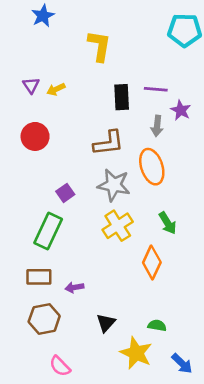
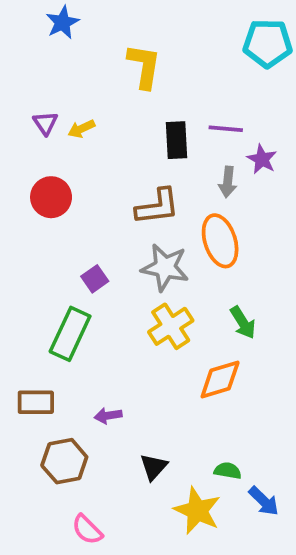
orange diamond: (152, 262) -> (220, 379), turned 48
brown rectangle: (39, 277) -> (36, 402), moved
blue arrow: (182, 364) -> (264, 501), moved

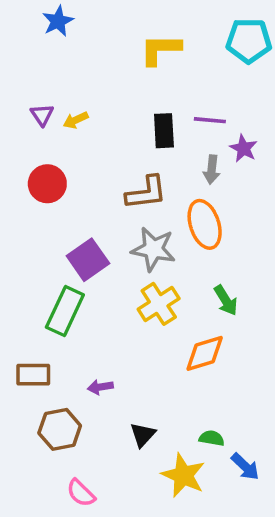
yellow L-shape: (144, 66) -> (160, 49), moved, turned -99
purple square: (95, 279) -> (88, 260), size x1.6

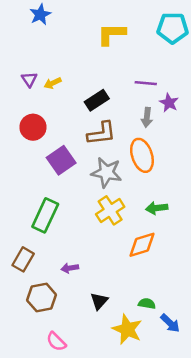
black rectangle: (164, 131) -> (97, 100), moved, turned 60
purple square: (88, 260) -> (61, 160), moved
green arrow: (226, 300) -> (157, 208), turned 115
brown rectangle: (33, 375) -> (23, 259), turned -60

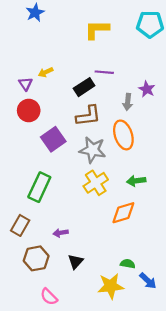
purple triangle: (29, 79) -> (25, 84), moved
purple line: (146, 83) -> (104, 72), moved
black triangle: (99, 301) -> (76, 262), moved
yellow star: (127, 329) -> (111, 286), turned -30

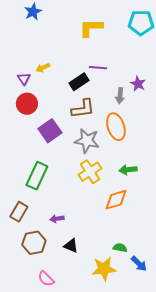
black triangle: (76, 262) -> (71, 246), turned -49

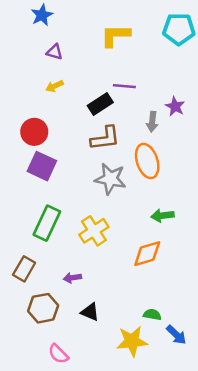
purple triangle: (24, 79) -> (55, 52), moved, turned -40
purple square: (50, 131) -> (42, 166), moved, turned -30
yellow cross: (90, 172) -> (94, 231), moved

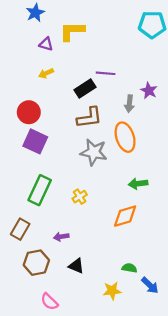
yellow L-shape: (115, 35) -> (72, 31), moved
yellow cross: (94, 231) -> (80, 197), size x0.6
yellow star: (132, 341) -> (112, 291), size x0.7

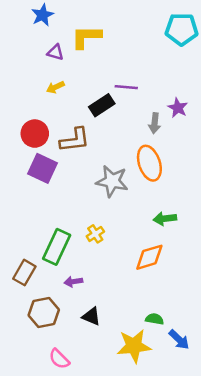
brown L-shape: (89, 118) -> (75, 140), moved
green rectangle: (40, 190) -> (57, 247), moved
yellow star: (112, 291) -> (134, 346), size x1.5

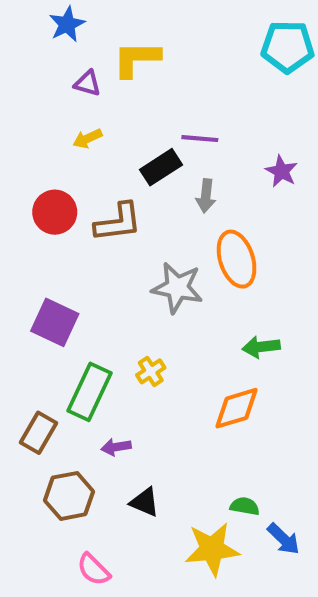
gray arrow: (155, 123) -> (206, 196), moved
purple square: (42, 168) -> (55, 322), moved

